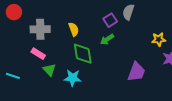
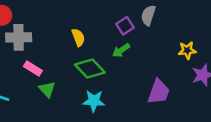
gray cross: (40, 29) -> (19, 37), moved
green diamond: (83, 54) -> (90, 68), turned -35
cyan star: (73, 78) -> (94, 101), moved

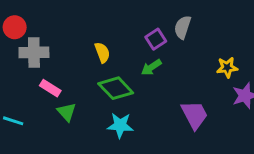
purple trapezoid: (159, 92) -> (194, 115), turned -48

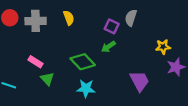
purple square: (156, 39) -> (112, 26), turned -32
gray cross: (34, 52) -> (36, 21), moved
yellow semicircle: (102, 52) -> (69, 18), moved

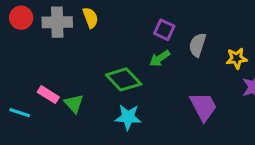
yellow semicircle: (69, 18) -> (90, 18), moved
gray semicircle: (131, 18) -> (197, 45), moved
pink rectangle: (36, 62) -> (48, 95), moved

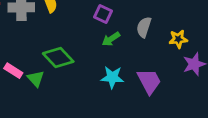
purple square: (164, 30) -> (103, 14), moved
green diamond: (124, 79) -> (58, 58), moved
cyan star: (128, 117) -> (112, 77), moved

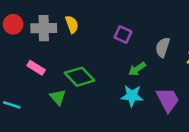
green arrow: (111, 39) -> (137, 69), moved
pink rectangle: (13, 71) -> (36, 68), moved

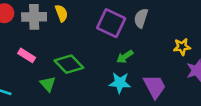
purple square: (123, 35) -> (111, 23), size x1.6
gray semicircle: (163, 47) -> (141, 18), moved

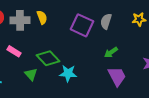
yellow star: (182, 47) -> (139, 19), moved
green arrow: (125, 57) -> (111, 52), moved
cyan star: (120, 83) -> (68, 73), moved

